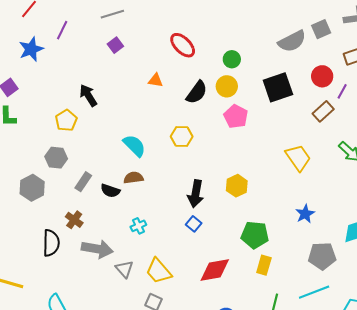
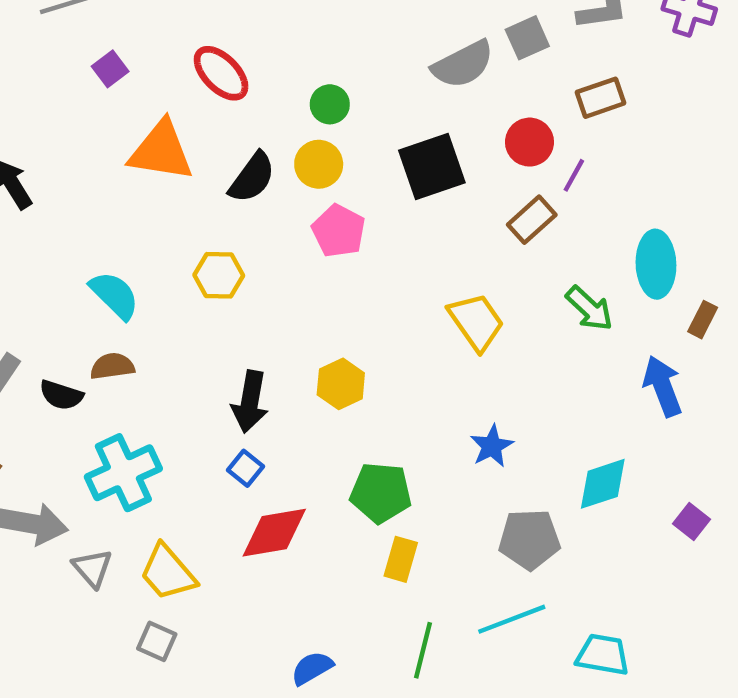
purple square: (115, 45) -> (110, 69), moved
orange triangle: (156, 80) -> (161, 151), size x2.0
cyan cross: (138, 226) -> (123, 473), size x2.0
red diamond: (215, 270) -> (274, 533), moved

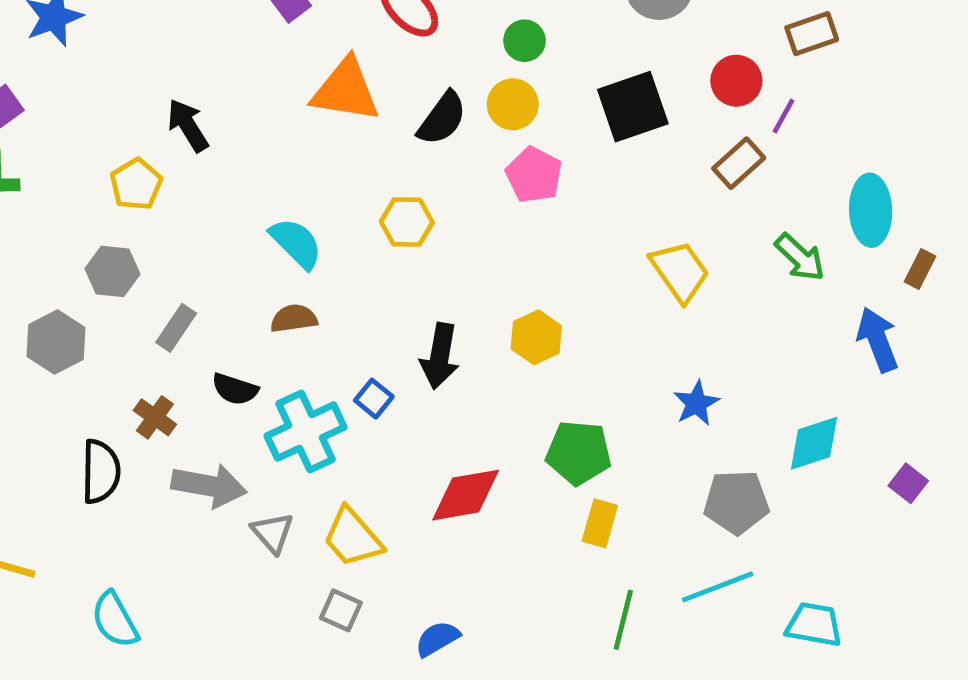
black semicircle: (61, 395) -> (235, 389), moved
blue square: (245, 468) -> (374, 399), moved
blue semicircle: (312, 668) -> (437, 639), moved

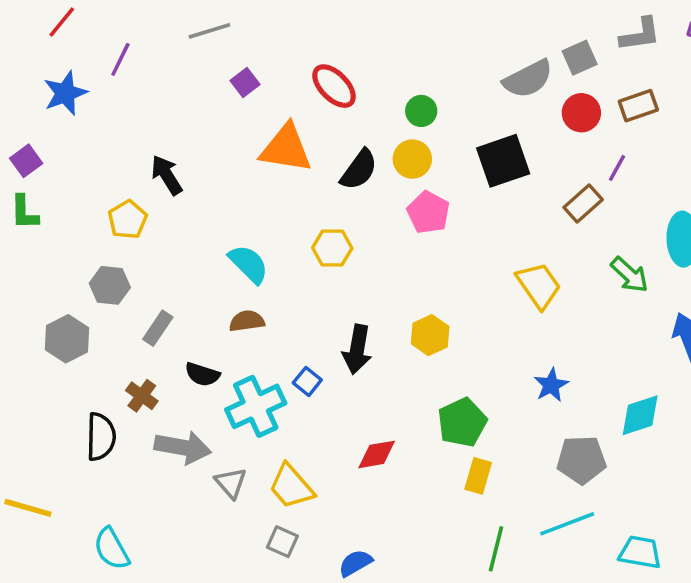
red circle: (736, 81) -> (581, 113), moved
green pentagon: (579, 453) -> (462, 422), turned -30
red diamond: (466, 495) -> (377, 454), size x0.7

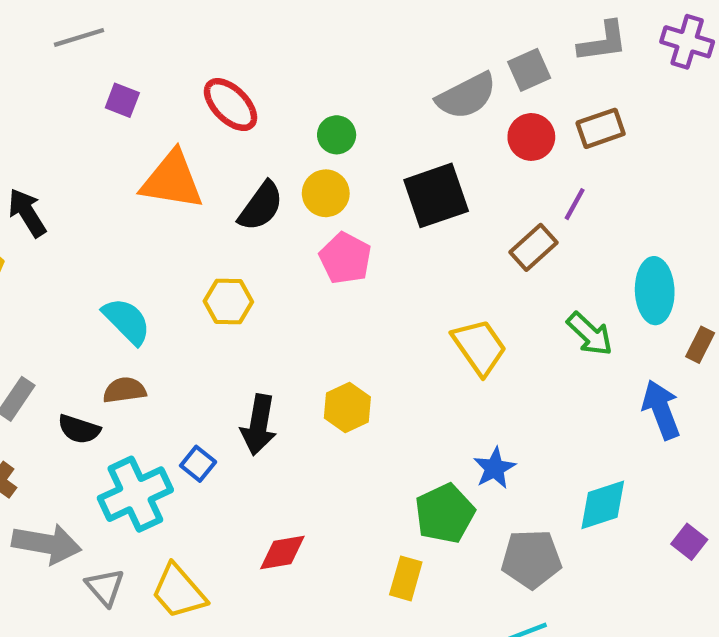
purple square: (245, 82) -> (122, 100), turned -32
black semicircle: (202, 374) -> (79, 429), moved
green pentagon: (462, 422) -> (445, 514), moved

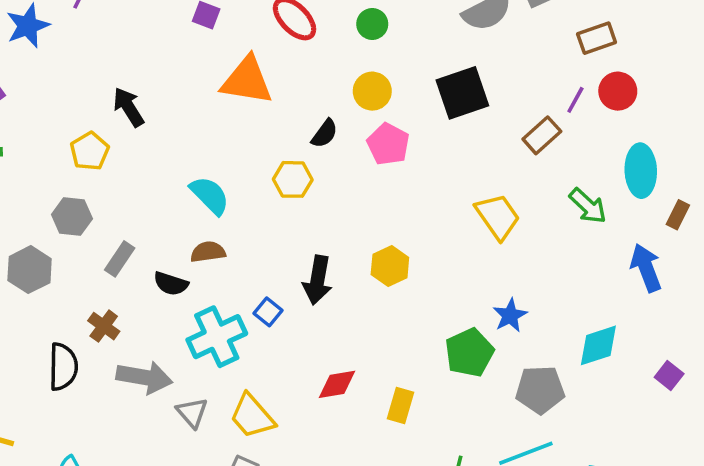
green circle: (337, 135) -> (372, 24), moved
red circle: (531, 137) -> (618, 91), moved
black semicircle: (261, 206) -> (325, 134), moved, size x0.7
yellow rectangle: (406, 578) -> (401, 406), moved

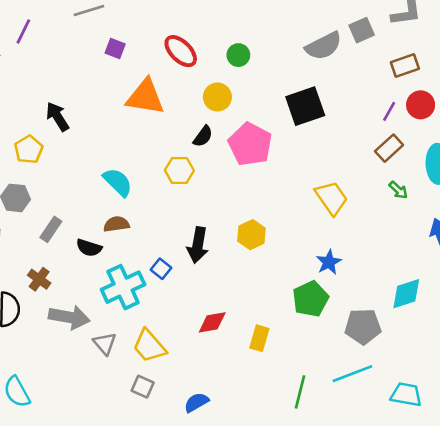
yellow circle: (372, 91) -> (217, 97), moved
brown rectangle: (542, 135) -> (389, 148), moved
pink pentagon: (388, 144) -> (250, 144), size x1.4
green arrow: (588, 206) -> (398, 190), size x0.7
blue star: (510, 315) -> (329, 262), moved

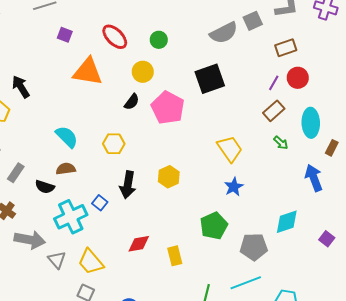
yellow hexagon: (179, 170) -> (114, 144), moved
blue star: (329, 262) -> (234, 187), moved
yellow rectangle: (259, 338) -> (175, 256), turned -30

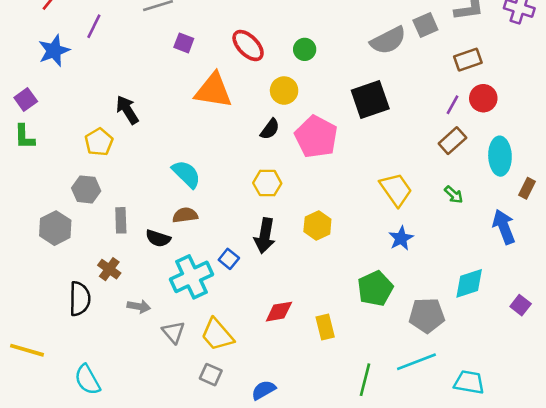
green arrow: (281, 143) -> (454, 195), moved
yellow hexagon: (114, 144) -> (267, 183), moved
gray rectangle: (16, 173) -> (121, 220), turned -36
gray arrow: (30, 240) -> (139, 306), size x0.6

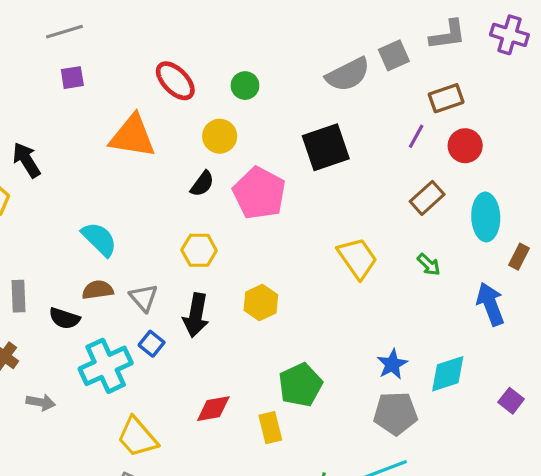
purple square: (184, 43) -> (72, 78), moved, turned -30
purple line: (452, 105) -> (416, 136), moved
blue star: (401, 238) -> (392, 364), moved
green pentagon: (375, 288) -> (300, 385), moved
gray triangle: (174, 332) -> (144, 298), moved

